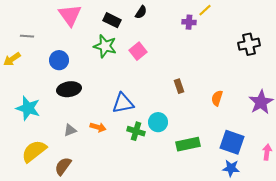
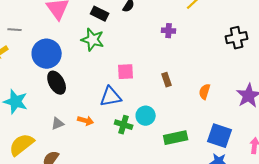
purple cross: (189, 22) -> (169, 31), moved
pink square: (138, 51) -> (126, 72), moved, turned 36
blue circle: (59, 60) -> (47, 54), size x1.5
black ellipse: (69, 89) -> (57, 83), turned 70

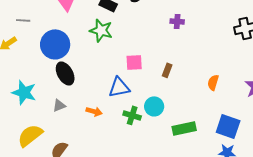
brown rectangle: (167, 80) -> (167, 70), moved, turned 40
gray triangle: (58, 124) -> (59, 105), moved

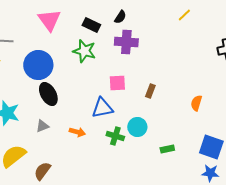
purple cross: (177, 21) -> (126, 42), moved, size x1.6
green rectangle: (184, 128) -> (167, 149), size x0.6

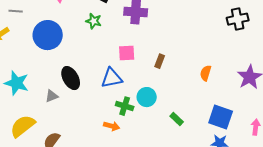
green star: (84, 51) -> (94, 21), size x0.7
black ellipse: (48, 94) -> (71, 78), moved
orange arrow: (77, 132) -> (112, 126), moved
green rectangle: (167, 149) -> (177, 119), turned 56

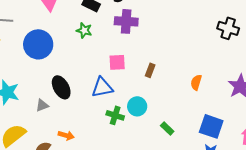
black cross: (238, 19) -> (228, 28), turned 30
orange arrow: (112, 126) -> (66, 135), moved

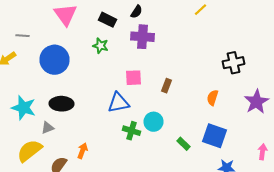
black cross: (228, 28) -> (234, 63), moved, turned -30
black ellipse: (61, 87) -> (62, 104), moved, turned -60
gray triangle: (42, 105) -> (48, 128), moved
blue square: (211, 126) -> (214, 136), moved
orange arrow: (66, 135) -> (82, 151), turned -84

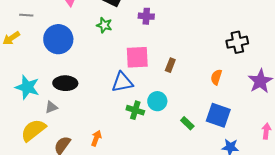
purple cross: (142, 37) -> (146, 16), size x0.7
pink square: (134, 78) -> (137, 57), size x1.4
orange arrow: (82, 151) -> (96, 138), moved

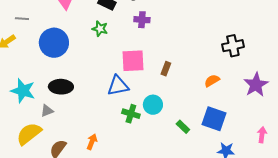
orange semicircle: (216, 77) -> (212, 81), turned 42

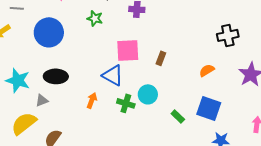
blue triangle: (118, 86) -> (113, 75), turned 40
orange arrow: (92, 142) -> (92, 100), moved

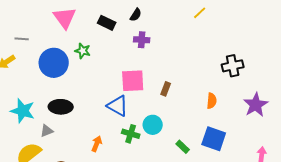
green star: (95, 18) -> (83, 51), moved
orange semicircle: (207, 70) -> (212, 101), turned 126
orange arrow: (92, 100) -> (97, 144), moved

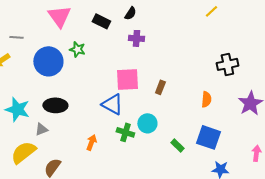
yellow line: (200, 13) -> (211, 11), moved

